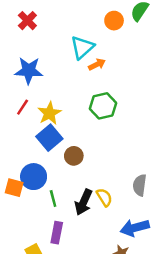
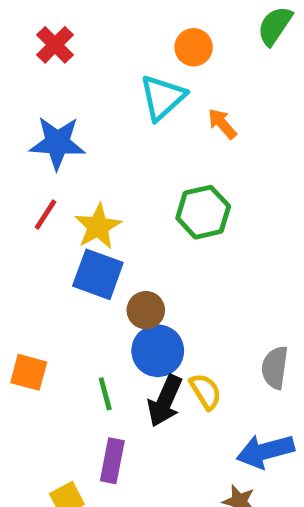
orange circle: (114, 21) -> (194, 47), moved
orange arrow: (97, 64) -> (222, 124), moved, turned -105
blue square: (49, 138) -> (98, 274), turned -30
blue circle: (34, 177) -> (158, 351), moved

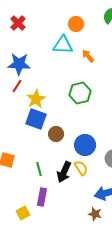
cyan triangle: (163, 97) -> (63, 45), turned 45
red line: (45, 215) -> (17, 86), moved
blue circle: (158, 351) -> (85, 145), moved

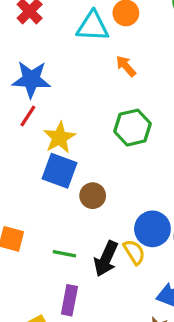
cyan triangle: (63, 45) -> (93, 26), moved
orange arrow: (88, 56) -> (126, 66), moved
blue circle: (85, 145) -> (152, 229), moved
green line: (39, 169) -> (64, 254), turned -64

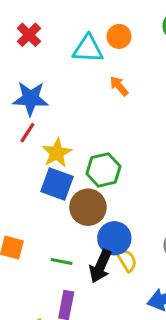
green hexagon: (133, 128) -> (103, 170), moved
brown circle: (93, 196) -> (88, 207), size x1.5
blue circle: (152, 229) -> (114, 238), moved

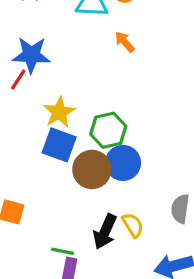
red line: (27, 133) -> (18, 79), moved
blue circle: (114, 238) -> (123, 163), moved
green line: (62, 262) -> (62, 251), moved

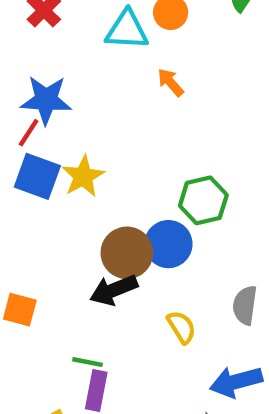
green hexagon: (108, 130) -> (203, 200), moved
blue square: (59, 145) -> (37, 176), moved
black arrow: (105, 232) -> (114, 290), moved, turned 44

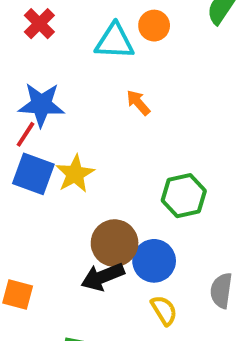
orange arrow: (171, 82) -> (138, 103), moved
blue circle: (168, 244) -> (154, 261), moved

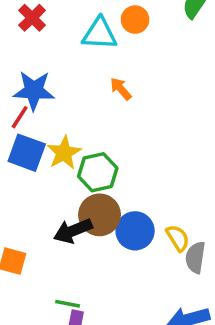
green hexagon: (184, 196) -> (98, 172), moved
black arrow: (103, 277) -> (73, 231), moved
yellow semicircle: (164, 310) -> (178, 238), moved

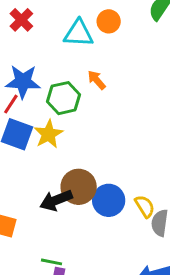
green hexagon: (98, 172) -> (64, 98), moved

